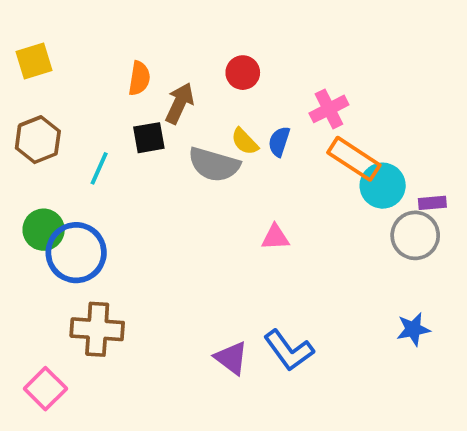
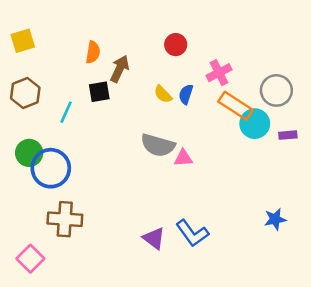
red circle: (243, 73) -> (176, 45), moved
gray semicircle: (214, 165) -> (158, 145), moved
gray circle: (415, 235) -> (276, 90), moved

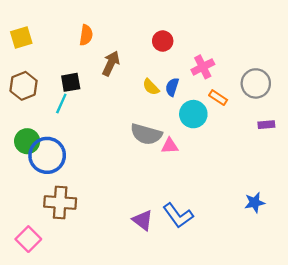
orange semicircle: (93, 52) -> (86, 35), moved
black square: (99, 92) -> (71, 82), moved
orange rectangle: (236, 106) -> (218, 98), size x0.6
cyan circle: (255, 124) -> (193, 114), moved

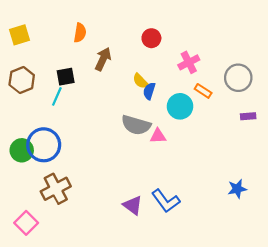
blue semicircle: (172, 87) -> (149, 91), moved
green circle: (27, 141) -> (22, 150), moved
brown cross: (60, 203) -> (56, 189), turned -32

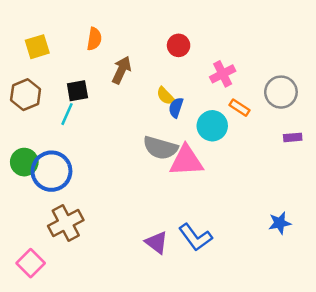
yellow square: (19, 35) -> (37, 47), moved
pink triangle: (158, 136) -> (186, 161), size x1.8
green circle: (22, 150) -> (24, 162), moved

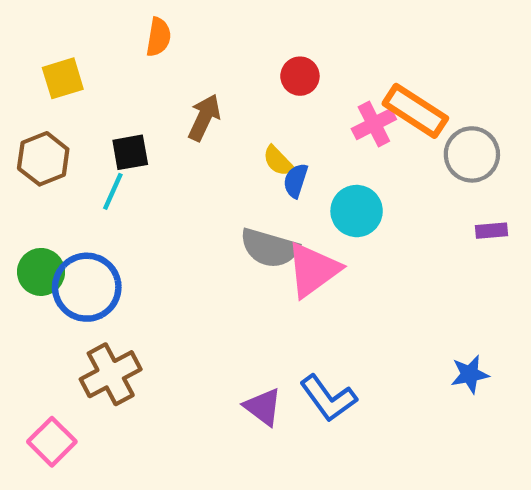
orange semicircle: (94, 39) -> (159, 37), moved
orange rectangle: (239, 108) -> (415, 111), moved, size x1.8
pink triangle: (186, 161) -> (313, 270), turned -33

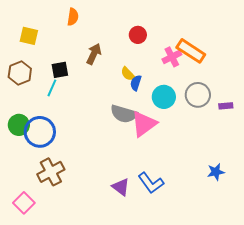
yellow square: (63, 78) -> (29, 36), turned 30
gray circle: (472, 154) -> (198, 95), moved

